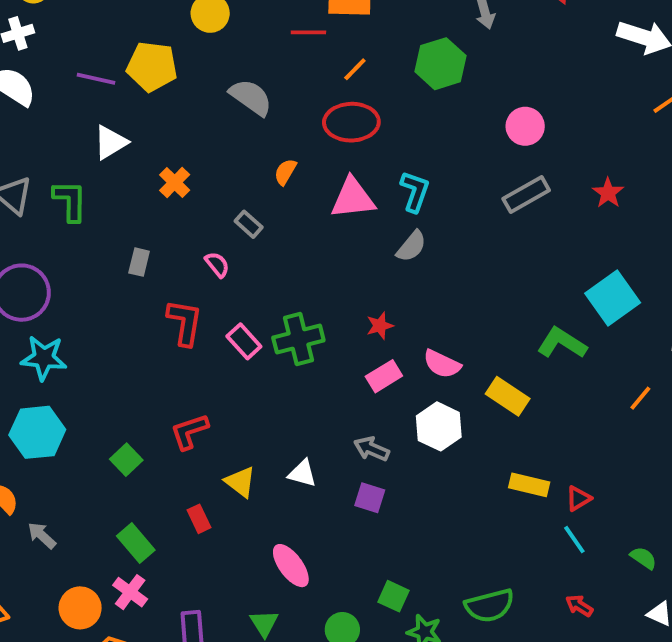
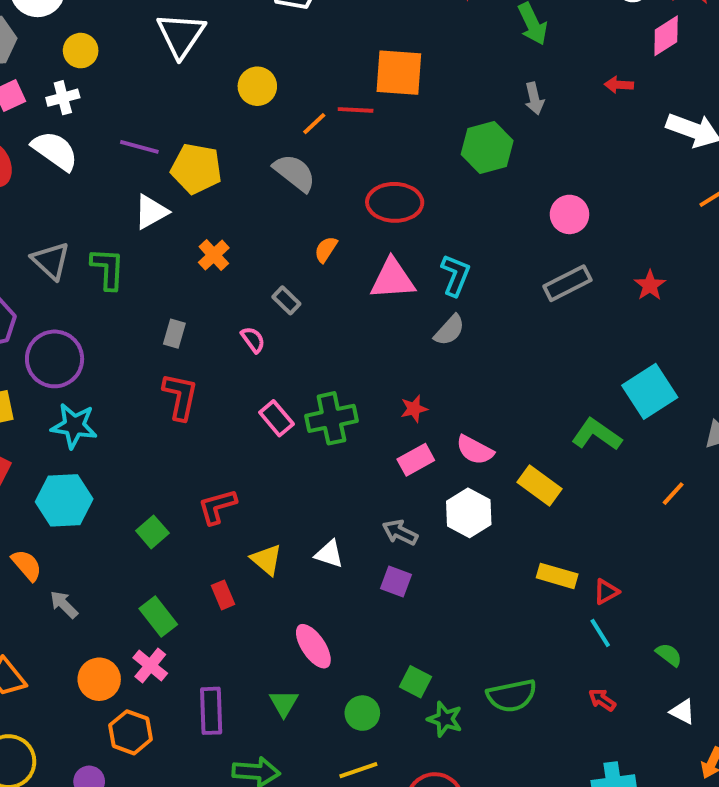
yellow pentagon: (152, 66) -> (196, 169), moved
orange line: (355, 69) -> (314, 124), moved
red L-shape: (185, 322) -> (180, 396), moved

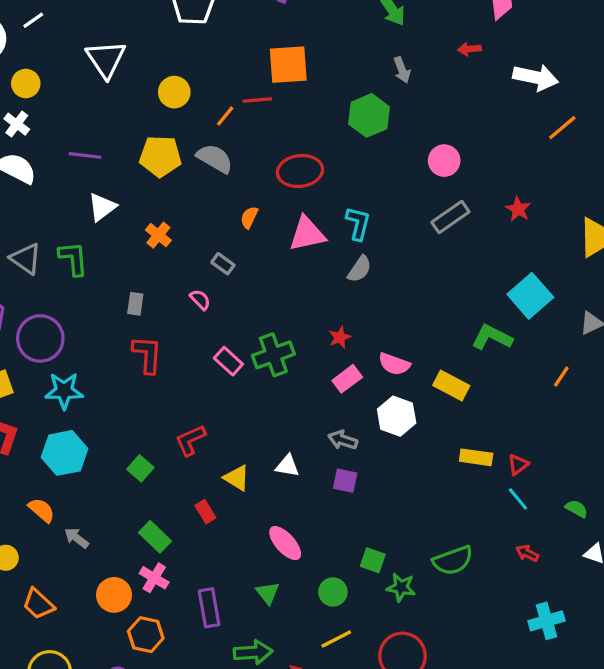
white cross: (63, 98) -> (17, 124), turned -30
yellow pentagon: (196, 169) -> (160, 156), moved

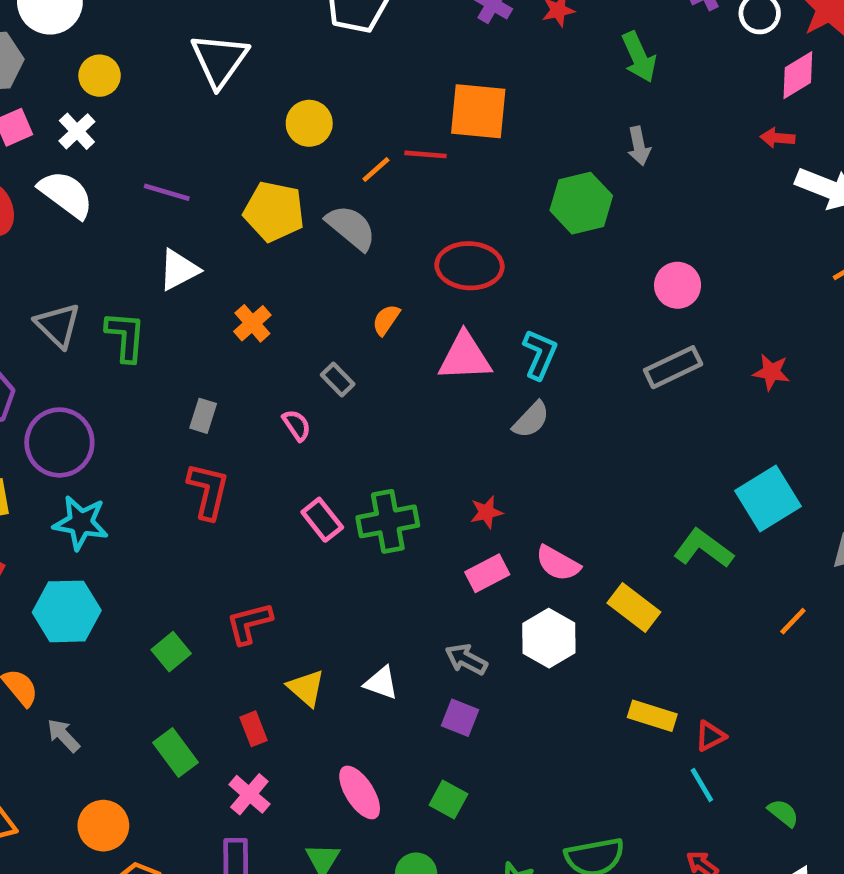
red arrow: (469, 49) -> (777, 138), moved
red star: (518, 209) -> (771, 372), turned -30
green square: (373, 560) -> (448, 799), moved
pink cross: (154, 578) -> (249, 794), moved

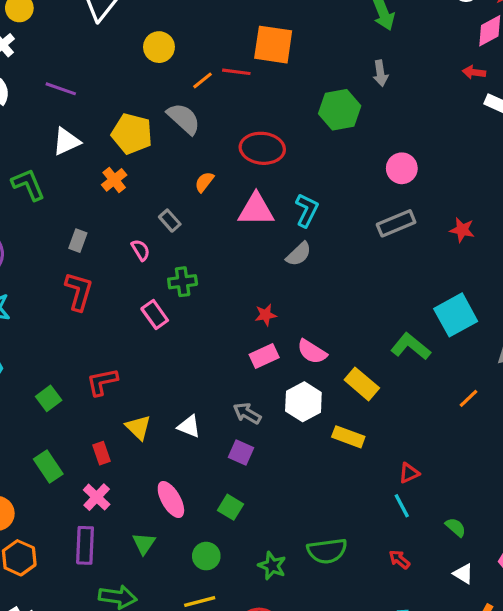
yellow pentagon: (274, 211) -> (132, 134), moved
green L-shape: (125, 336) -> (28, 185), turned -30
green cross: (388, 521) -> (183, 282), moved, size x0.7
yellow rectangle: (652, 716) -> (348, 437), moved

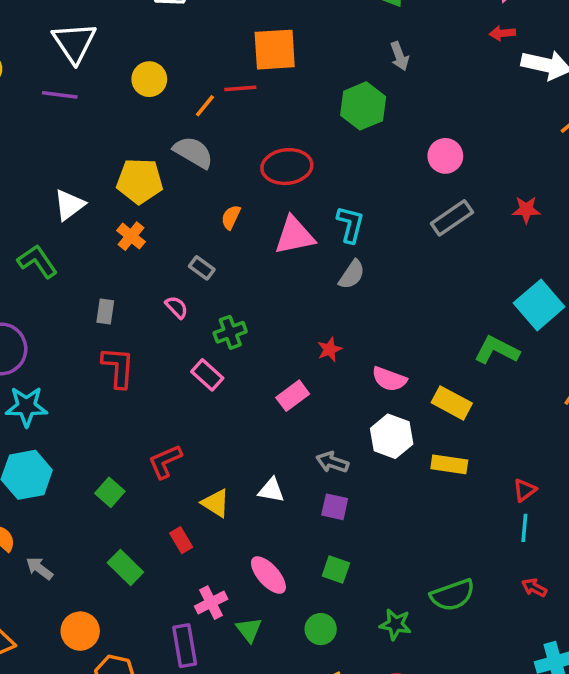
purple line: (61, 89) -> (60, 95), moved
pink rectangle: (264, 356) -> (293, 396), moved
pink cross: (97, 497) -> (211, 603), moved, turned 32
cyan line: (402, 506) -> (524, 528), turned 45

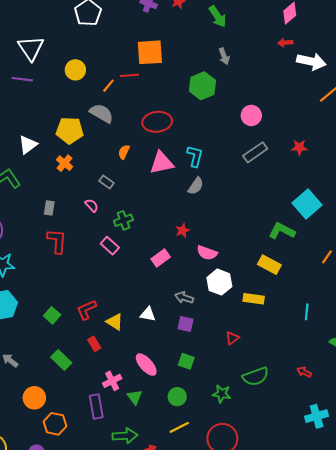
pink semicircle: (389, 379) -> (207, 253), moved
yellow rectangle: (452, 403) -> (269, 265), moved
red L-shape: (165, 461) -> (86, 310), moved
red triangle: (525, 490) -> (232, 338), moved
cyan line: (524, 528) -> (307, 312), moved

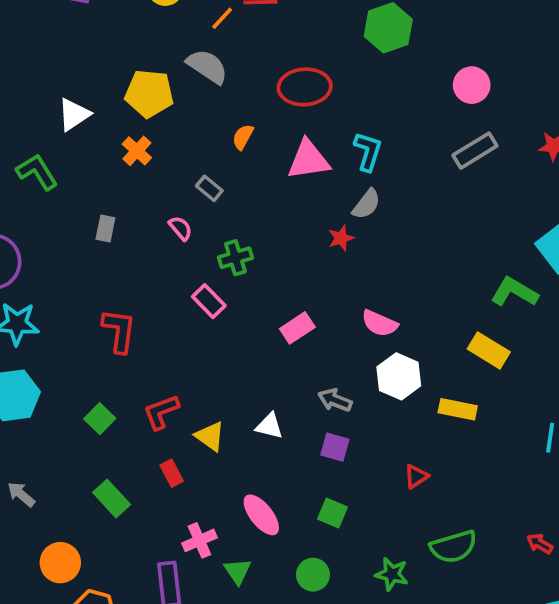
red star: (183, 230) -> (341, 238), moved
red L-shape: (57, 241) -> (119, 331), moved

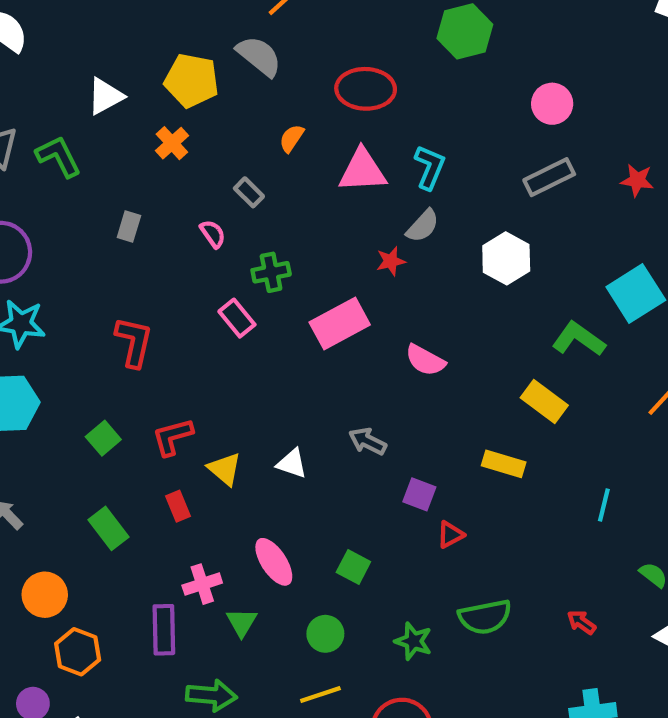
pink rectangle: (297, 328) -> (340, 323), moved, size x1.5
white hexagon: (399, 376) -> (506, 258), moved
purple square: (335, 447) -> (419, 494), moved

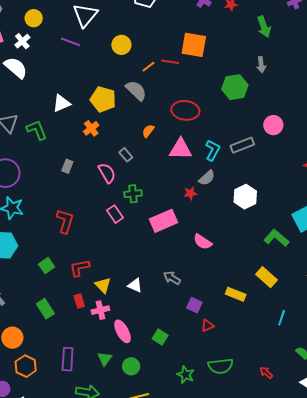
gray rectangle: (549, 177) -> (242, 145), moved
pink semicircle: (213, 234) -> (107, 173), size x1.5
yellow rectangle: (544, 402) -> (266, 277), moved
pink cross: (202, 584) -> (100, 310), moved
green circle: (325, 634) -> (131, 366), moved

